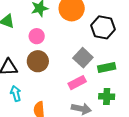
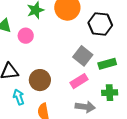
pink circle: (37, 36) -> (26, 36), moved
brown circle: (38, 61) -> (40, 80), moved

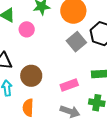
gray square: (83, 56) -> (76, 42), moved

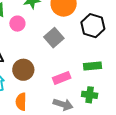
gray square: (76, 42) -> (54, 38), moved

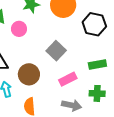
gray square: (54, 38) -> (56, 51), moved

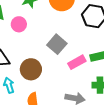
pink rectangle: (68, 79) -> (77, 62), moved

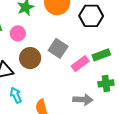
brown circle: (31, 69) -> (30, 58), moved

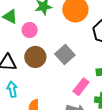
pink rectangle: (80, 64) -> (81, 87), moved, turned -30

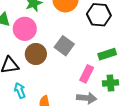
pink circle: (30, 30) -> (25, 29), size x1.5

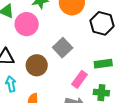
brown circle: (36, 54) -> (37, 65), moved

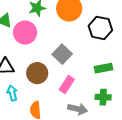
pink rectangle: (80, 79) -> (67, 84), moved

